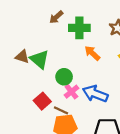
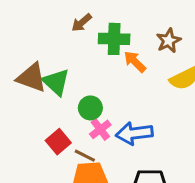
orange arrow: (92, 53) -> (135, 62), moved
brown triangle: (22, 57) -> (31, 78), size x1.5
blue arrow: (95, 94) -> (134, 133), turned -30

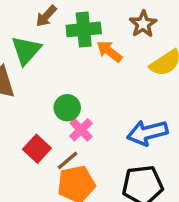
green triangle: (56, 82) -> (26, 50), moved, turned 36
blue arrow: (134, 133) -> (147, 133), moved
brown line: (85, 156) -> (68, 160), turned -60

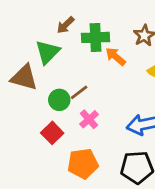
green circle: (67, 108) -> (59, 100), moved
brown line: (68, 160) -> (79, 92), moved

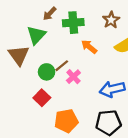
orange arrow: (116, 56) -> (89, 47), moved
brown triangle: (24, 77) -> (19, 55), turned 40
pink cross: (89, 119) -> (73, 77), moved

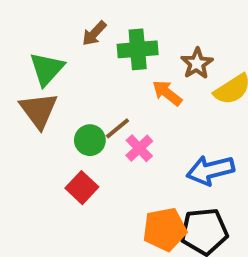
brown star: (111, 20) -> (197, 63), moved
green triangle: (36, 35) -> (47, 69), moved
orange pentagon: (66, 121) -> (165, 229), moved

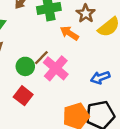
pink cross: (139, 148) -> (56, 68), size x1.5
blue arrow: (210, 170) -> (100, 77), size x0.7

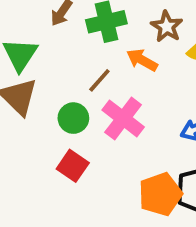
brown line: (41, 58) -> (99, 80), moved

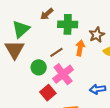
orange arrow: (142, 60) -> (80, 48), turned 56
red square: (73, 166) -> (48, 93), moved

